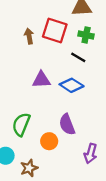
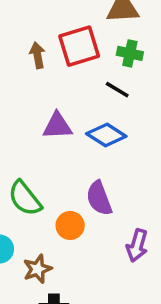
red square: (55, 31) -> (79, 46), turned -35
green semicircle: (21, 124) -> (25, 198), turned -60

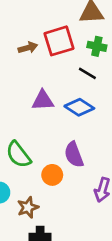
brown arrow: (38, 55) -> (28, 48), turned 84

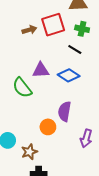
green semicircle: (18, 155) -> (22, 88), moved
purple semicircle: (74, 155) -> (64, 111), turned 30

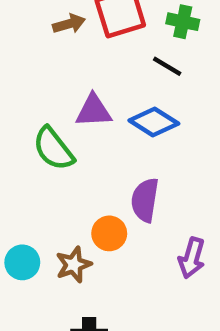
brown star: (29, 152) -> (74, 265), moved

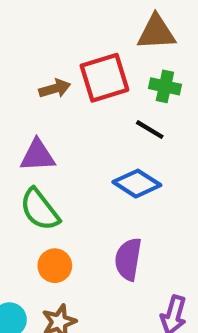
purple triangle: (94, 111) -> (38, 156), moved
orange circle: (109, 233) -> (55, 266), moved

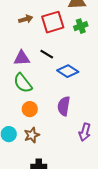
green cross: (165, 86) -> (81, 26), turned -32
brown arrow: (55, 89) -> (26, 19), moved
black line: (150, 130) -> (47, 54), moved

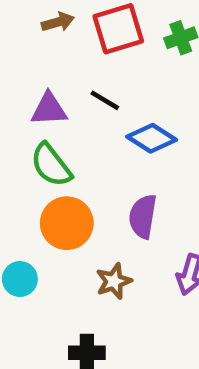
orange circle: (30, 109) -> (67, 223), size x1.5
brown star: (32, 135) -> (114, 281), moved

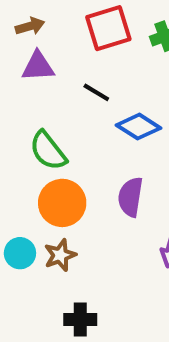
brown arrow: (58, 22) -> (30, 26), moved
purple triangle: (49, 109) -> (38, 66), moved
brown star: (114, 281) -> (60, 255), moved

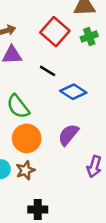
red square: (108, 28) -> (55, 32), turned -32
purple semicircle: (130, 197) -> (68, 135), turned 30

